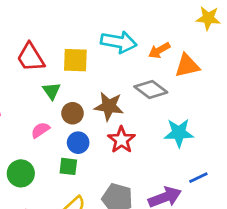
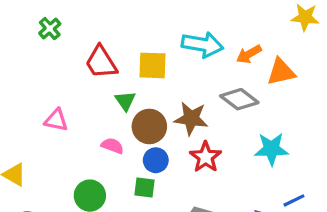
brown circle: (73, 113) -> (149, 126), size x1.4
pink semicircle: (40, 130) -> (112, 146), turned 54

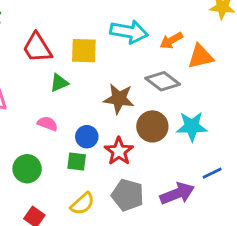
green triangle: (125, 101) -> (59, 83), turned 42
brown circle: (149, 126) -> (152, 126), moved
red star: (206, 157) -> (119, 151), moved

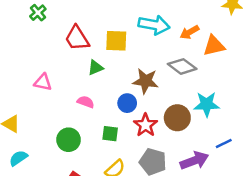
brown circle: (152, 126) -> (177, 118), moved
blue circle: (87, 137) -> (127, 103), moved

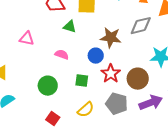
gray diamond: (182, 66) -> (141, 26), turned -50
green triangle: (95, 68) -> (70, 27), turned 40
brown circle: (177, 118) -> (138, 79), moved

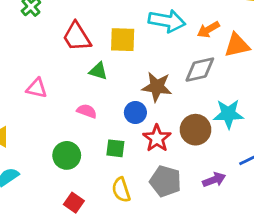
brown circle: (138, 79) -> (196, 130), moved
purple arrow: (151, 103) -> (214, 180), size x0.7
yellow semicircle: (86, 110) -> (121, 190), turned 114

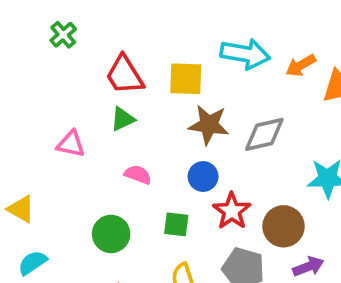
gray diamond: (200, 70) -> (264, 134), moved
green triangle: (98, 71) -> (123, 119), moved, turned -42
brown star: (157, 87) -> (209, 125), moved
brown circle: (196, 130) -> (284, 226), moved

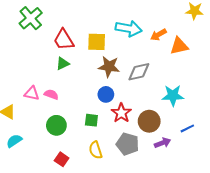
green cross: (63, 35) -> (31, 18), size x1.6
pink triangle: (71, 144) -> (32, 93), moved
pink semicircle: (138, 175) -> (51, 94), moved

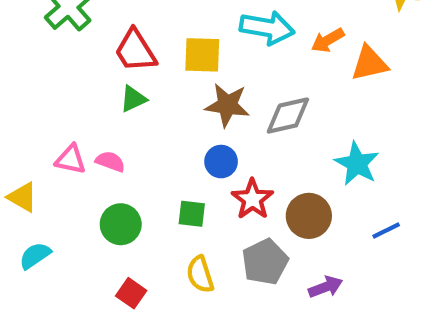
cyan star: (173, 95) -> (357, 164), turned 30
purple arrow: (163, 143) -> (326, 287), moved
gray pentagon: (128, 144) -> (265, 262), turned 30

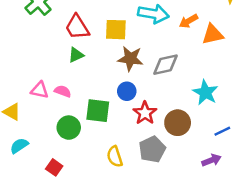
green square: (192, 214) -> (98, 111), moved, size x1.5
purple arrow: (326, 287) -> (211, 160), moved
red square: (131, 293) -> (54, 167), moved

